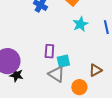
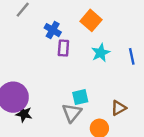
purple rectangle: (49, 51) -> (63, 48), moved
gray triangle: (56, 74) -> (72, 113), turned 36

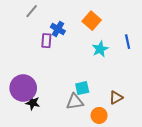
purple rectangle: (63, 48) -> (46, 41), moved
blue line: (132, 56) -> (128, 42), moved
gray triangle: (72, 113) -> (75, 102), turned 42

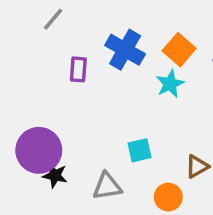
orange square: (92, 21) -> (179, 50), moved
blue cross: (58, 29) -> (125, 50), moved, size x1.5
gray triangle: (75, 102) -> (107, 186), moved

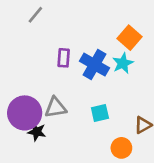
blue cross: (125, 50) -> (95, 65), moved
purple rectangle: (78, 69) -> (64, 58), moved
gray triangle: (107, 186) -> (56, 108), moved

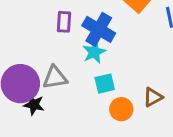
cyan star: (123, 63) -> (94, 52), moved
orange circle: (121, 148) -> (121, 109), moved

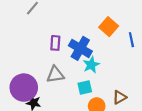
cyan star: (94, 52) -> (91, 65), moved
gray triangle: (55, 78) -> (55, 74), moved

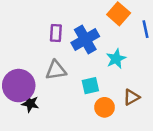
blue cross: (80, 48) -> (85, 39), turned 30
cyan star: (91, 65) -> (116, 59), moved

